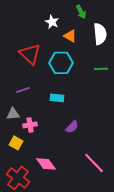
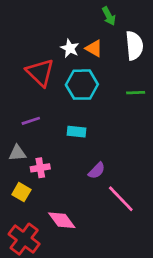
white star: (52, 22) -> (70, 48), moved
pink line: (94, 163) -> (121, 199), moved

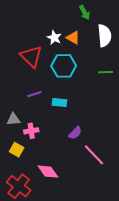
purple line: (31, 121) -> (34, 94), moved

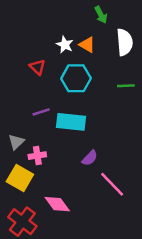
red triangle: (31, 56) -> (37, 67), size x0.6
cyan rectangle: (60, 103) -> (71, 122), size x1.6
gray triangle: (13, 119) -> (16, 142), turned -40
yellow square: (17, 150) -> (20, 178), size x1.5

